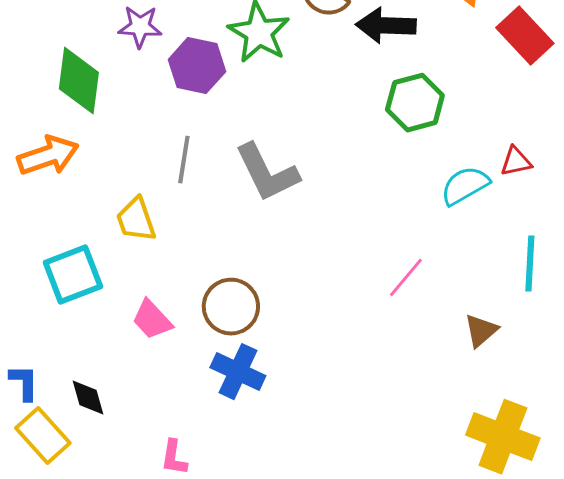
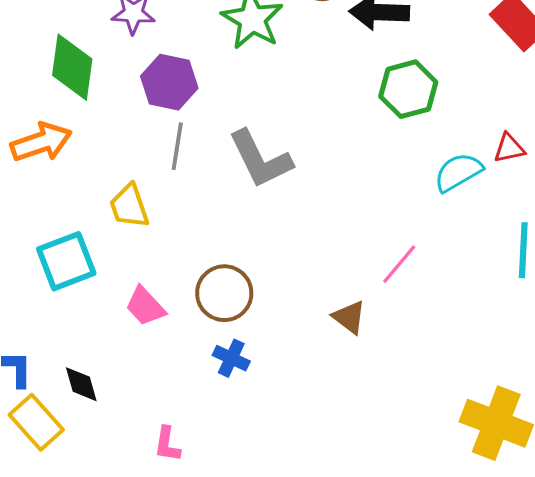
purple hexagon: (197, 66) -> (169, 82), moved
brown triangle: (481, 331) -> (349, 317), moved, turned -42
blue cross: (238, 372) -> (231, 358), size x0.7

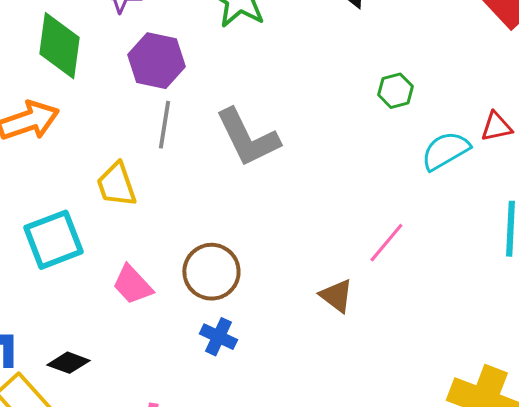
green hexagon: (408, 89) -> (395, 91), moved, size x0.6
black diamond: (81, 384) -> (68, 363), turned -54

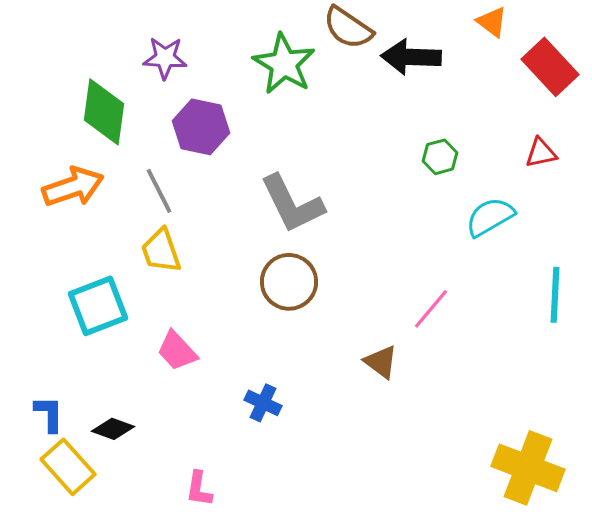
gray line: (164, 125) -> (159, 191), moved, turned -36
red triangle: (496, 127) -> (541, 153), moved
brown circle: (211, 272) -> (289, 282), moved

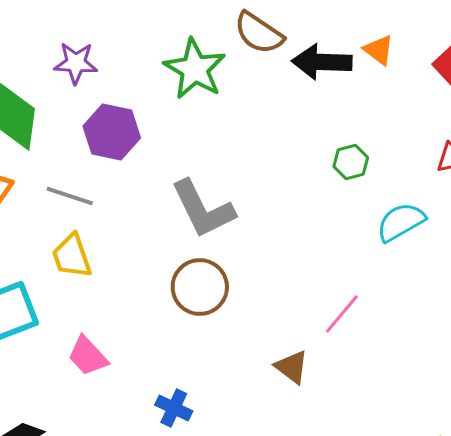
orange triangle: (492, 22) -> (379, 50), moved
gray line: (159, 191) -> (70, 196), turned -45

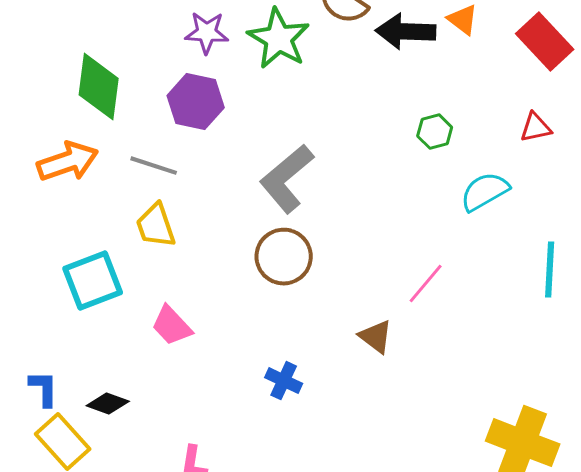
purple star: (76, 63) -> (207, 33), moved
gray L-shape: (203, 209) -> (287, 179), turned 76
blue cross: (174, 408) -> (284, 381), moved

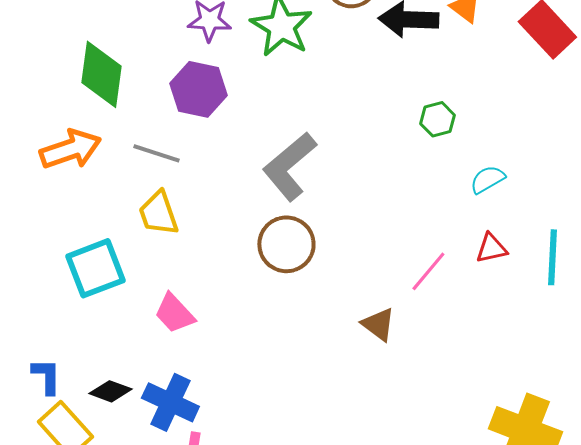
red triangle: (536, 128) -> (491, 248), moved
cyan semicircle: (485, 192) -> (487, 179), size x0.7
blue cross: (284, 381) -> (170, 402), moved, size x1.5

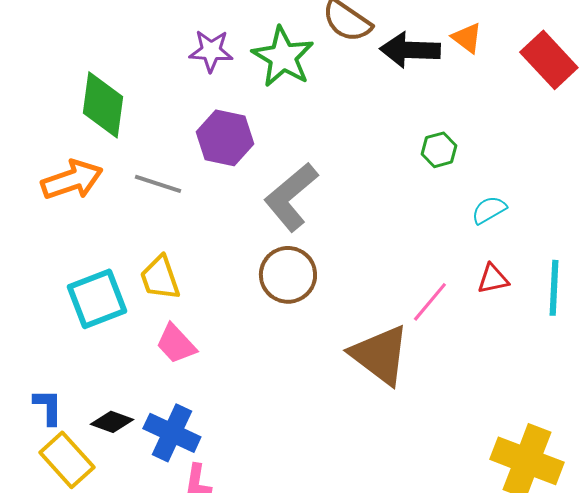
purple hexagon: (198, 89) -> (225, 138), moved
yellow trapezoid: (158, 213) -> (160, 278), moved
brown triangle: (378, 324) -> (380, 355), size x1.8

